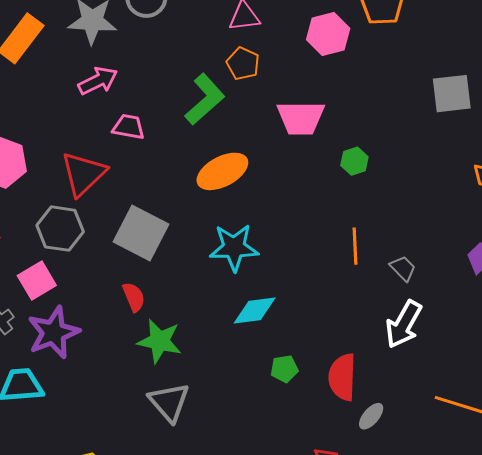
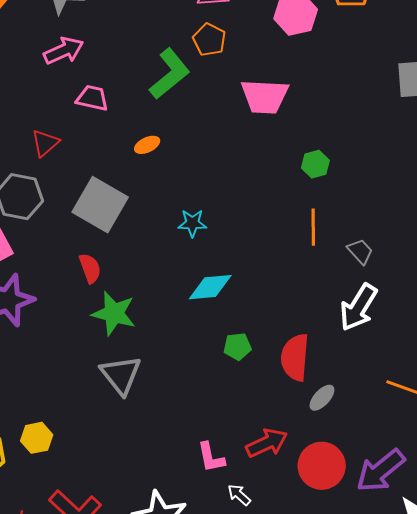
green hexagon: (354, 161) -> (315, 164), moved
orange ellipse: (222, 171) -> (147, 145), moved, size x0.5
red triangle: (83, 174) -> (45, 143), size x0.6
cyan star: (234, 247) -> (192, 223), size x0.6

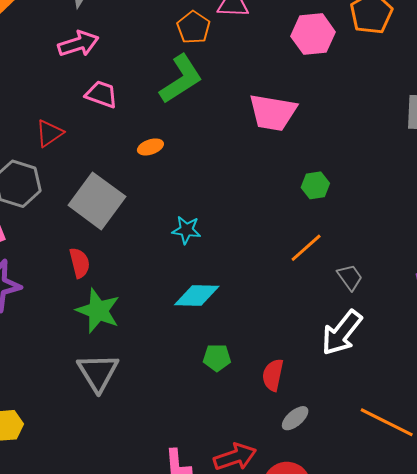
orange pentagon: (209, 40) -> (194, 27), moved
orange line: (313, 227) -> (306, 248), turned 42
red semicircle: (295, 357) -> (273, 375), size x0.7

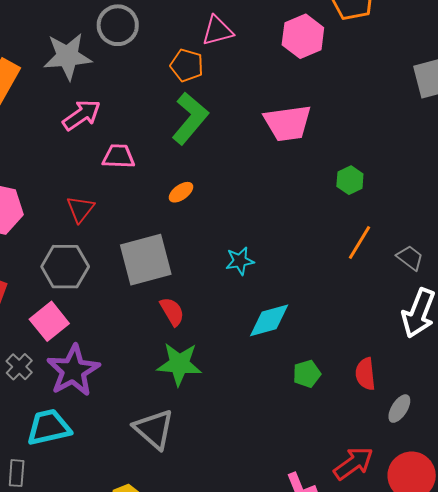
gray square: (97, 201) -> (146, 260), turned -34
red semicircle: (80, 263) -> (172, 312), moved
gray triangle: (98, 372) -> (154, 429), moved

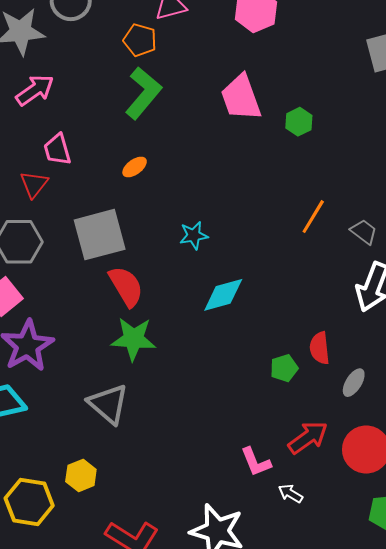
pink trapezoid: (288, 123) -> (241, 98), turned 78
pink trapezoid: (119, 156) -> (57, 150), moved, turned -108
green hexagon: (350, 180) -> (299, 122), moved
red semicircle: (172, 312) -> (126, 286), size x1.4
green pentagon: (307, 374) -> (284, 368), moved

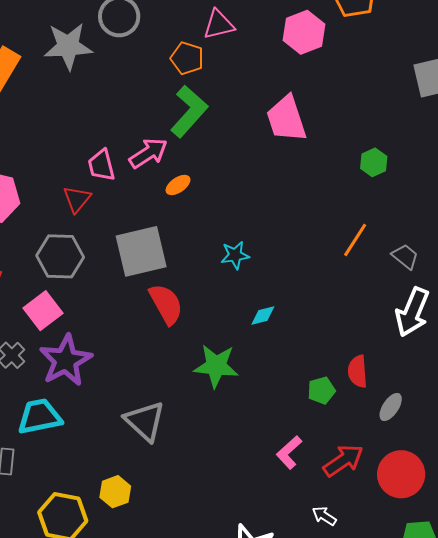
pink arrow: (35, 90) -> (148, 153), moved
green hexagon: (299, 122) -> (374, 162), moved
cyan diamond: (223, 295) -> (263, 315), size x0.6
green star: (133, 339) -> (216, 366), moved
pink L-shape: (256, 462) -> (289, 452), moved, turned 68

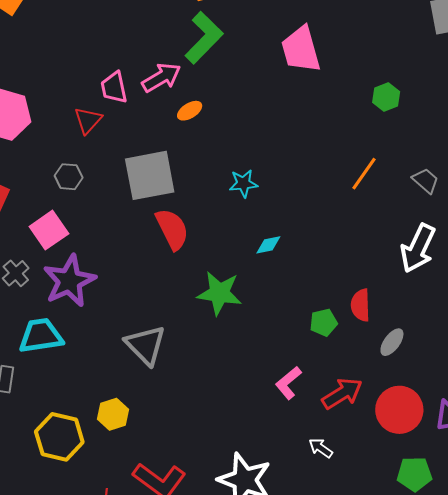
gray hexagon: (60, 256) -> (69, 177), size x0.6
gray trapezoid: (405, 256) -> (426, 181), moved

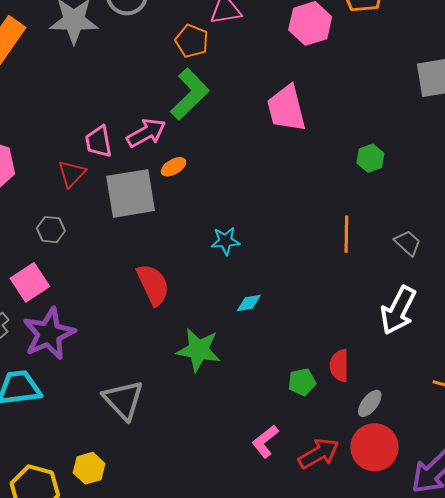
orange line: (364, 174) -> (346, 234), turned -36
gray square: (150, 175) -> (131, 193), moved
red circle: (399, 410) -> (374, 447), moved

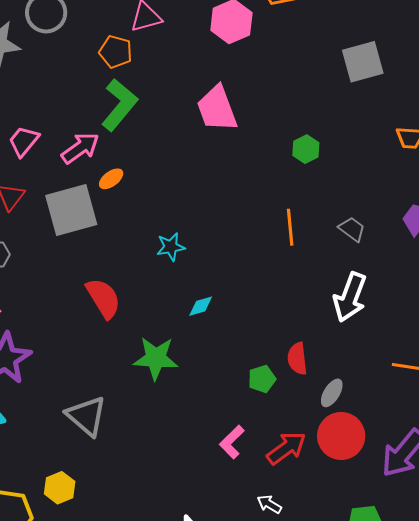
pink trapezoid: (99, 142) -> (24, 141), moved, turned 56

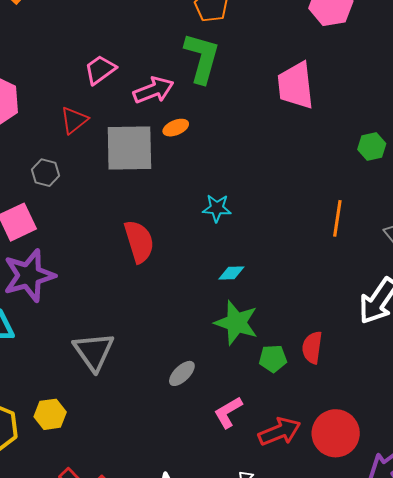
green L-shape: (119, 105) -> (202, 58), turned -38
green star: (156, 358) -> (236, 323), moved
gray ellipse: (332, 393) -> (182, 373), moved

